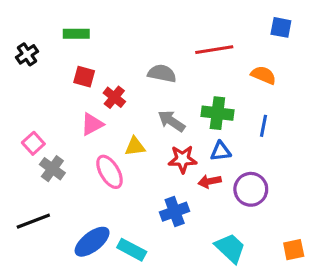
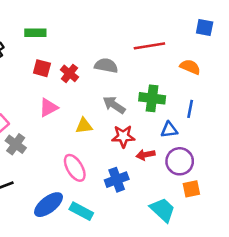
red cross: (114, 97) -> (69, 73), moved
blue triangle: (221, 151) -> (169, 130), moved
pink ellipse: (110, 172) -> (75, 168), moved
orange square: (294, 250) -> (191, 189), moved

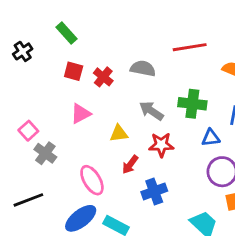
green rectangle: (35, 33) -> (67, 33), turned 48
red arrow: (146, 155) -> (130, 165), moved, turned -42
pink ellipse: (75, 168) -> (92, 180), moved

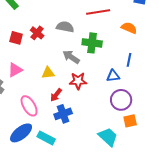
red square: (74, 71) -> (16, 38), moved
green cross: (192, 104) -> (92, 43), moved
pink triangle: (81, 114) -> (15, 70), moved
blue cross: (154, 191) -> (63, 114), moved

